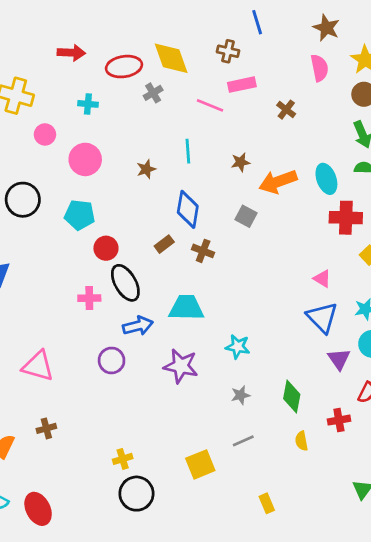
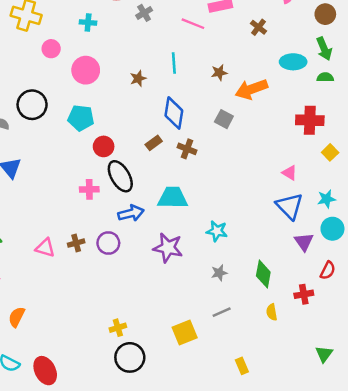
cyan ellipse: (326, 179) -> (293, 62), moved, turned -70
pink triangle: (38, 366) -> (45, 248), size x0.7
brown cross: (46, 428) -> (76, 243), moved

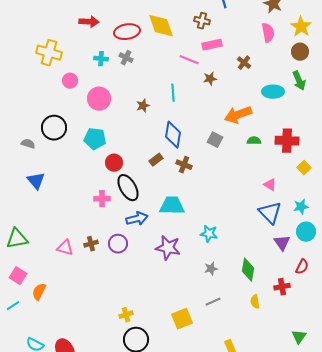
gray cross: (144, 13) -> (126, 58), moved, turned -32
brown star: (219, 73) -> (210, 79), moved
green semicircle: (325, 77) -> (254, 141), moved
orange semicircle: (17, 317) -> (39, 292), moved

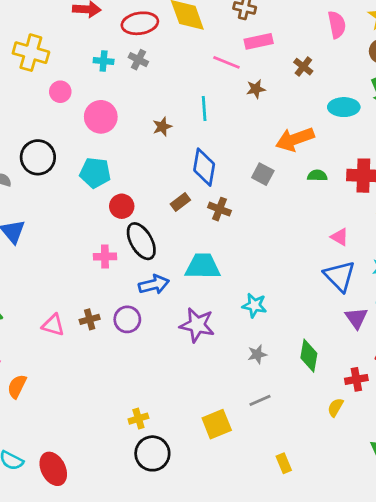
yellow semicircle: (255, 302) -> (335, 407), moved, turned 40

